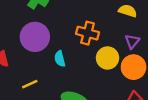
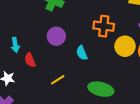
purple circle: (35, 37) -> (56, 36), size x0.7

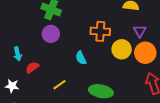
purple circle: (56, 36) -> (51, 34), moved
red semicircle: (30, 60) -> (32, 67), turned 80

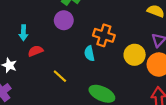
orange cross: (100, 31) -> (104, 35), moved
yellow line: (60, 85) -> (60, 76), turned 64

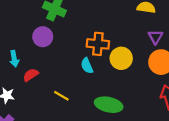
purple circle: (64, 20) -> (43, 37), moved
yellow circle: (135, 55) -> (121, 58), moved

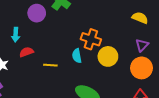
purple circle: (43, 37) -> (37, 13), moved
yellow line: (61, 96) -> (50, 65), moved, turned -40

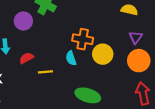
red semicircle: (26, 52) -> (26, 58), moved

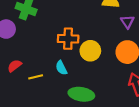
purple triangle: (136, 37) -> (127, 22), moved
cyan semicircle: (71, 58) -> (61, 68), moved

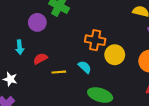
cyan semicircle: (61, 68) -> (85, 67), turned 152

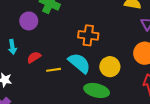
yellow circle: (115, 55) -> (110, 67), moved
cyan semicircle: (85, 67) -> (79, 63), size x1.6

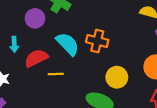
red semicircle: (34, 57) -> (36, 58), size x1.5
cyan semicircle: (79, 63) -> (68, 44), moved

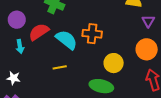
purple circle: (35, 18) -> (17, 20), moved
red semicircle: (36, 58) -> (39, 32), moved

